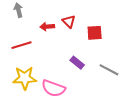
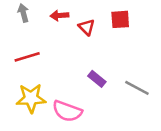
red arrow: (47, 27) -> (59, 16), moved
red square: (95, 33) -> (120, 19), moved

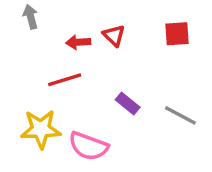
red arrow: (59, 16) -> (78, 42), moved
red square: (120, 19) -> (177, 34), moved
red line: (27, 57) -> (65, 80), moved

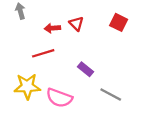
red square: (177, 34) -> (119, 22), turned 30
gray line: (180, 115) -> (111, 94), moved

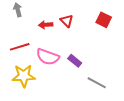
red line: (43, 53) -> (20, 47), moved
pink semicircle: (59, 98) -> (48, 57), moved

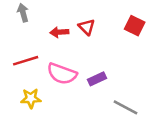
purple rectangle: (75, 61) -> (97, 79), turned -64
yellow star: (24, 76) -> (31, 98), size x0.7

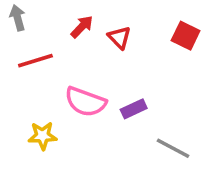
gray arrow: (23, 13) -> (18, 18), moved
red arrow: (59, 32) -> (82, 27), moved, turned 138
red line: (26, 61) -> (35, 61), moved

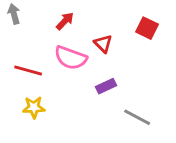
red triangle: (119, 37) -> (103, 44), moved
red line: (35, 61) -> (28, 71), moved, turned 32
pink semicircle: (85, 102) -> (71, 58), moved

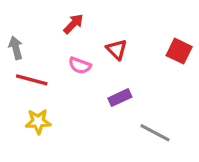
gray arrow: (14, 14) -> (16, 48), moved
red square: (147, 28) -> (179, 51), moved
pink semicircle: (71, 58) -> (80, 65), size x0.6

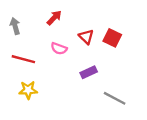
gray arrow: (16, 48) -> (15, 26), moved
red square: (179, 51) -> (112, 38), moved

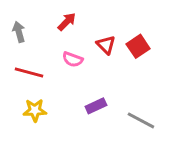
red square: (112, 38) -> (138, 46), turned 30
purple rectangle: (89, 72) -> (96, 106), moved

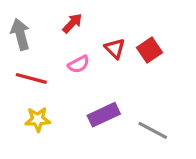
gray arrow: (19, 32) -> (20, 34), size x1.4
pink semicircle: (73, 59) -> (79, 64), turned -48
purple rectangle: (96, 106) -> (104, 115), size x1.4

